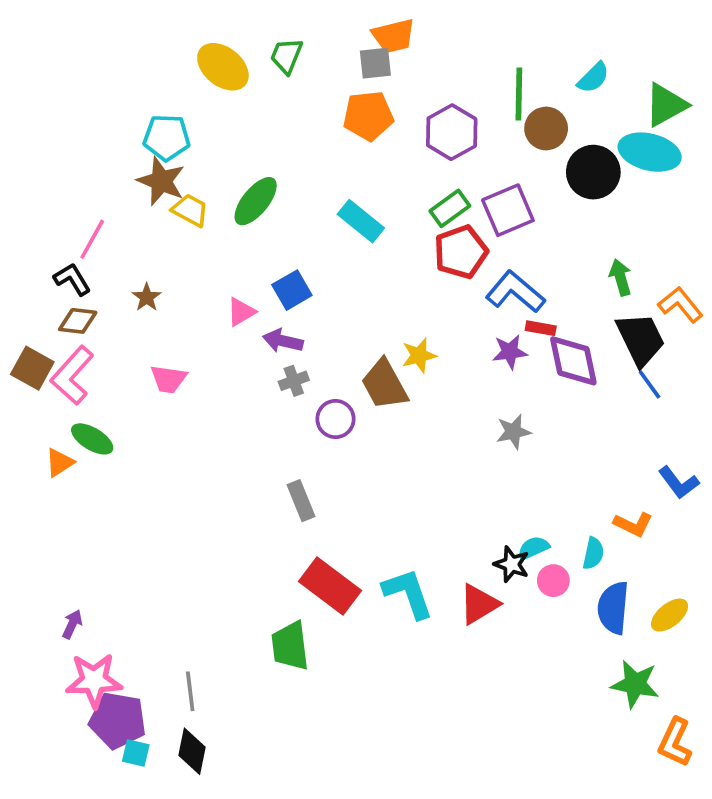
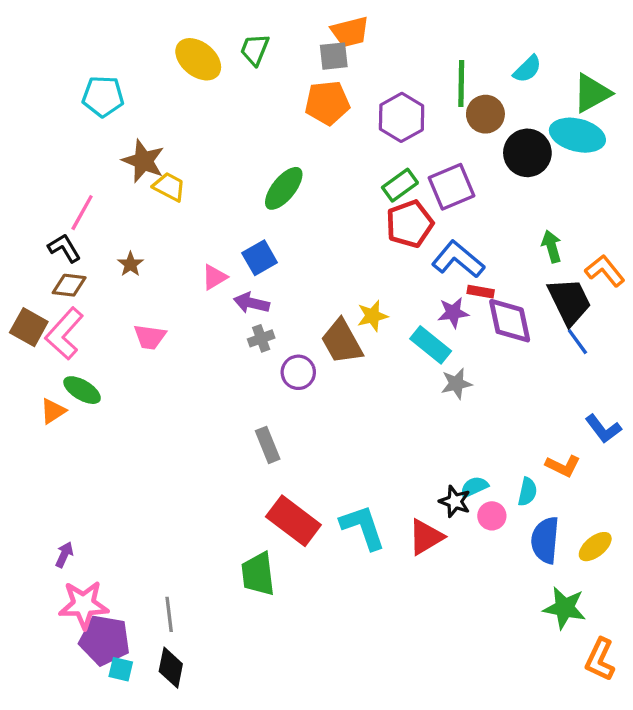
cyan pentagon: (167, 138) -> (103, 96), moved
green ellipse: (256, 201) -> (284, 188), moved
cyan rectangle: (361, 221) -> (431, 345), moved

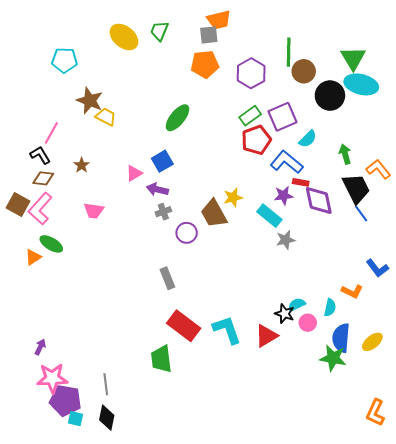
cyan semicircle: (527, 69) -> (308, 139), moved
green triangle: (592, 93) -> (353, 58), moved, turned -32
green star: (565, 608) -> (333, 358), moved

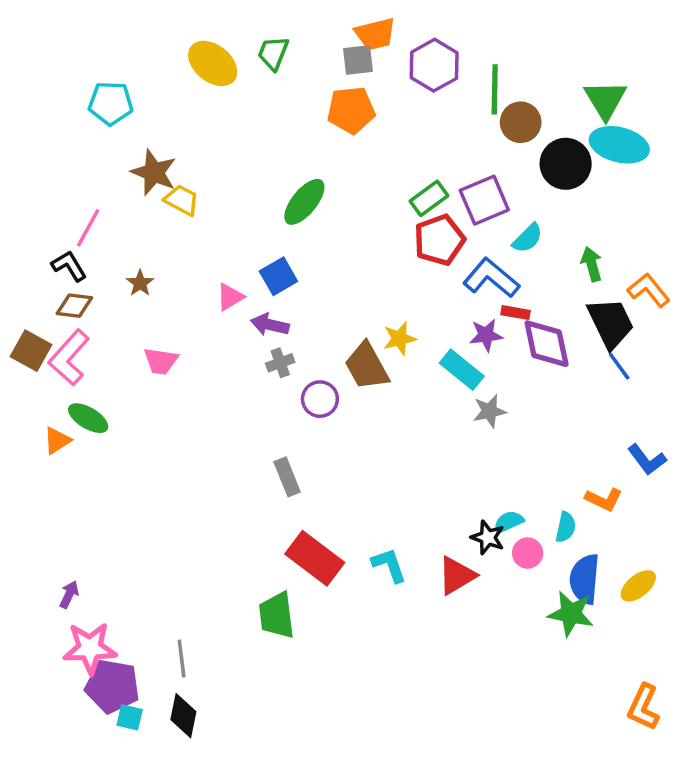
purple hexagon: (251, 73) -> (434, 65), moved
cyan L-shape: (227, 330) -> (389, 565), size x0.7

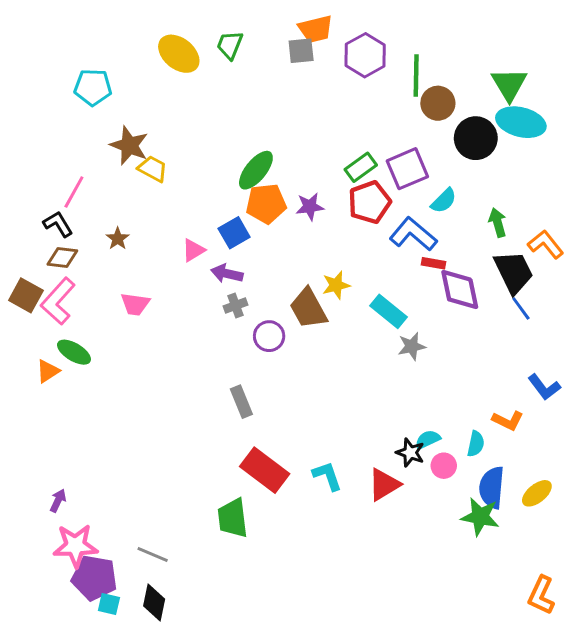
orange pentagon: (351, 110) -> (266, 204), moved
purple star: (486, 335) -> (310, 207), moved
gray line: (182, 659) -> (153, 554), turned -60

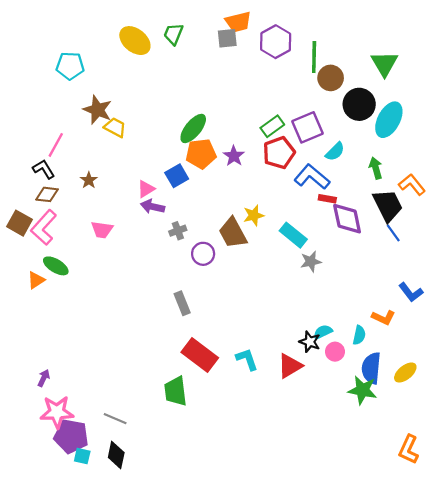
cyan ellipse: (521, 122) -> (389, 120), moved, turned -76
purple star: (310, 207) -> (234, 156), turned -30
purple arrow: (227, 274) -> (153, 207), moved

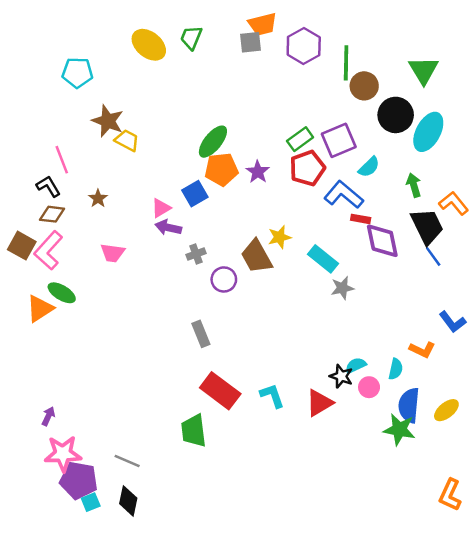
pink line: (56, 145) -> (62, 160), turned -50
orange triangle: (36, 280) -> (40, 309), size x1.4
cyan square: (82, 456) -> (91, 502), turned -35

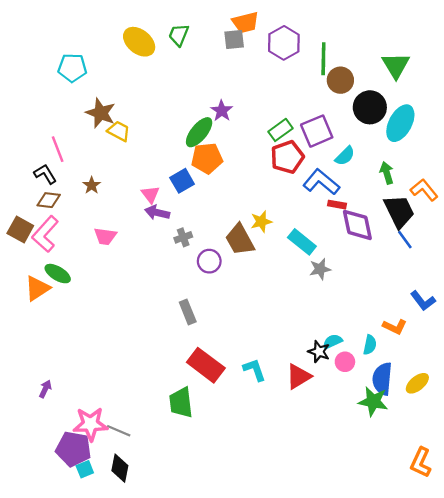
purple star: (258, 172) -> (222, 111), moved
pink triangle: (161, 208) -> (150, 194), turned -36
pink star: (63, 454) -> (90, 424), moved

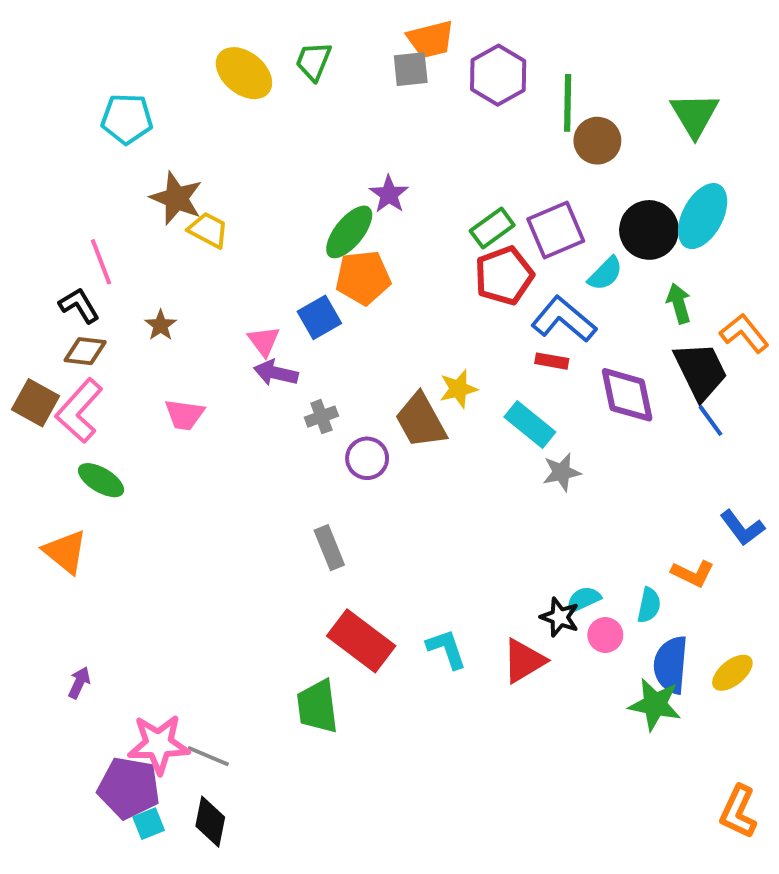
black circle: (370, 107) -> (649, 230), moved
red rectangle: (337, 205) -> (552, 361), moved
orange triangle: (37, 288) -> (65, 552), moved, turned -48

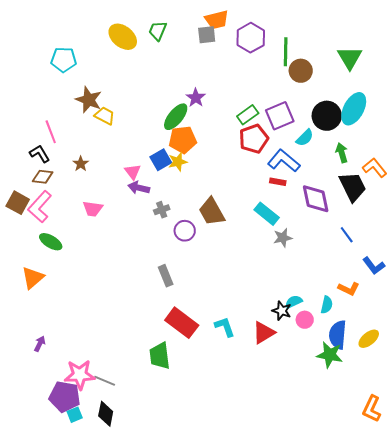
yellow star: (458, 389) -> (178, 162), moved
blue line: (711, 421) -> (347, 235), moved
orange triangle: (65, 552) -> (33, 278), turned 40

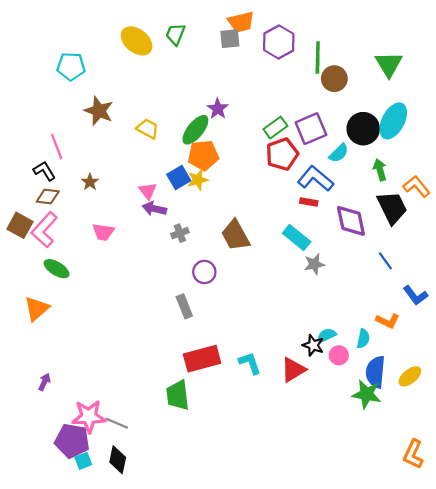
yellow trapezoid: (105, 116) -> (148, 129), moved
purple circle: (185, 231) -> (204, 272), moved
red rectangle: (182, 323) -> (202, 359), turned -52

